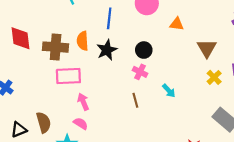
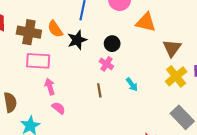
orange triangle: (177, 24) -> (146, 22), size x1.5
orange semicircle: (83, 41) -> (55, 29), turned -36
yellow cross: (214, 77) -> (176, 76), size x1.5
pink semicircle: (81, 124) -> (59, 108), moved

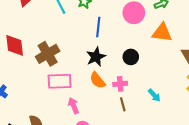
orange semicircle: (55, 29) -> (98, 80), moved
brown cross: (29, 32) -> (48, 54), turned -35
pink cross: (106, 64) -> (120, 84), moved, turned -32

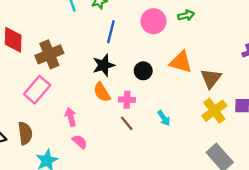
orange triangle: (162, 33) -> (181, 62), moved
pink rectangle: (60, 81) -> (37, 90), moved, turned -55
brown line: (123, 104) -> (127, 123), turned -32

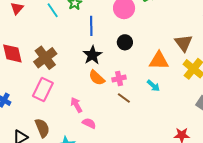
orange triangle: (181, 62) -> (159, 61), moved
black circle: (143, 71) -> (125, 42), moved

